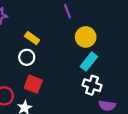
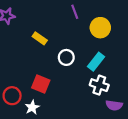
yellow circle: (86, 37) -> (100, 28), moved
white circle: (27, 57) -> (66, 57), moved

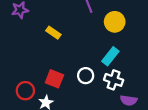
white circle: (66, 57) -> (86, 76), moved

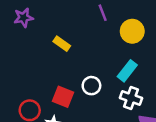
white circle: (86, 76) -> (91, 86), moved

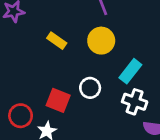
yellow circle: (132, 31) -> (101, 41), moved

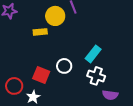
yellow rectangle: (57, 41) -> (40, 32), turned -40
yellow circle: (101, 41) -> (55, 16), moved

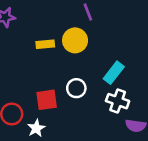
yellow circle: (55, 16) -> (75, 40), moved
red square: (41, 75) -> (47, 100), turned -30

